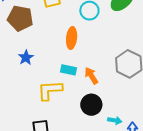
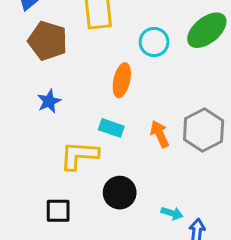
orange arrow: (91, 76) -> (160, 134), moved
black circle: (91, 105) -> (120, 193), moved

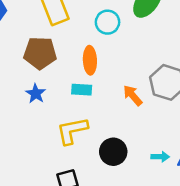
brown pentagon: (48, 41) -> (40, 53), moved
cyan rectangle: (111, 128) -> (82, 90), moved

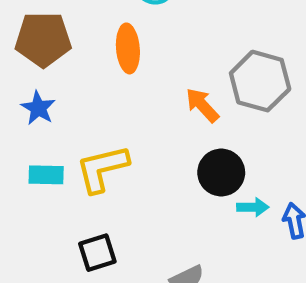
cyan rectangle: (82, 90) -> (46, 175), moved
black circle: (113, 152) -> (221, 172), moved

